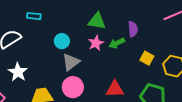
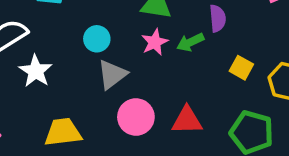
white star: (18, 72) -> (36, 71), moved
pink circle: (73, 87) -> (136, 117), moved

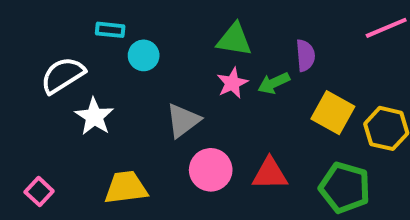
cyan circle: (97, 39) -> (144, 55), moved
yellow square: (241, 68) -> (333, 113), size x1.5

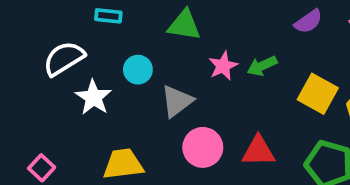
green triangle: (234, 40) -> (184, 25), moved
cyan circle: (144, 55) -> (138, 70), moved
purple semicircle: (305, 55) -> (308, 21), moved, turned 60

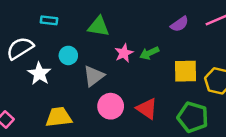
yellow square: (318, 94) -> (186, 71), turned -30
red triangle: (258, 151) -> (147, 109), turned 35

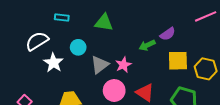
purple semicircle: (179, 24) -> (168, 34), moved
pink star: (124, 53) -> (123, 65), moved

